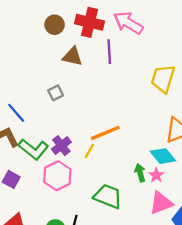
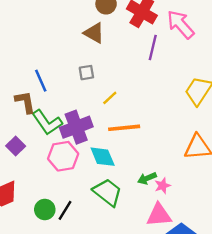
brown triangle: (72, 56) -> (94, 33), moved
purple cross: (61, 146) -> (76, 127), size x1.5
yellow line: (89, 151) -> (110, 98), moved
cyan diamond: (163, 156) -> (103, 157), moved
green arrow: (140, 173) -> (147, 178), turned -114

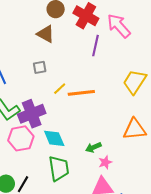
orange line: (124, 128) -> (81, 93), moved
green arrow: (147, 178) -> (93, 147), moved
green trapezoid: (108, 192) -> (59, 168), turned 44

